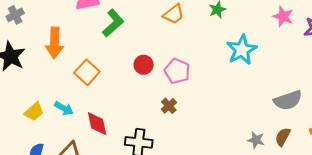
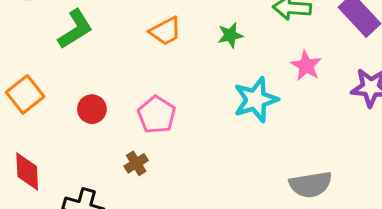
pink star: (283, 16) -> (306, 66), moved
red circle: (144, 65) -> (92, 109), moved

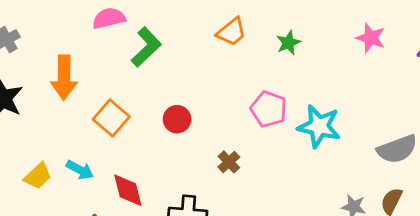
green star: (230, 35) -> (288, 43), moved
cyan star: (256, 100) -> (319, 126), moved, turned -30
pink pentagon: (157, 115) -> (269, 109), moved

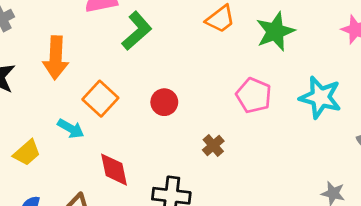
green star: (288, 43) -> (275, 32), size x1.6
cyan star: (319, 126) -> (320, 97), moved
cyan arrow: (80, 170) -> (71, 129), moved

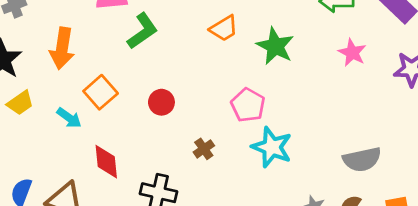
green star: (275, 32) -> (275, 46), turned -30
cyan star: (320, 97) -> (272, 147), moved
yellow trapezoid: (27, 153) -> (20, 103), moved

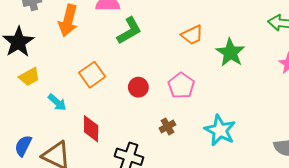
orange arrow: (62, 48) -> (68, 21), moved
pink pentagon: (248, 105) -> (181, 86), moved
cyan arrow: (69, 118) -> (57, 102), moved

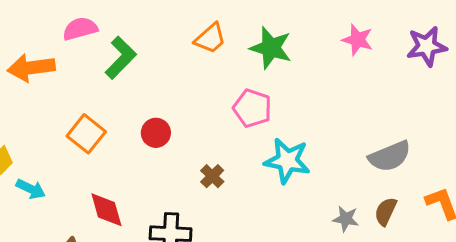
orange arrow: (68, 21) -> (31, 68), turned 84
pink pentagon: (181, 86) -> (252, 108), moved
cyan arrow: (57, 102) -> (31, 189), moved

